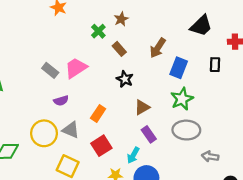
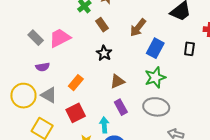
cyan arrow: (133, 155) -> (104, 125), turned 140

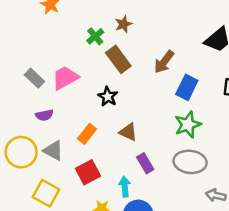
brown rectangle: (102, 25) -> (118, 59), size x1.5
black star: (104, 53) -> (108, 97), moved
brown triangle: (117, 81) -> (128, 132), moved, turned 49

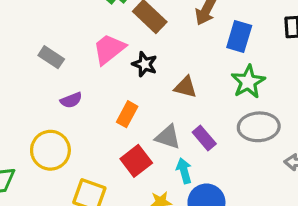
pink trapezoid: (65, 78) -> (109, 49), moved
brown triangle: (128, 132) -> (185, 87), moved
gray triangle: (53, 151) -> (168, 137), moved

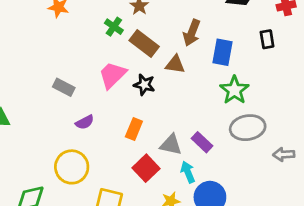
brown triangle: (185, 87) -> (175, 64), moved

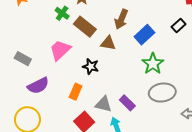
black rectangle: (267, 39) -> (179, 25), turned 56
blue rectangle: (223, 52) -> (144, 35), turned 36
black star: (144, 85) -> (91, 66), moved
purple semicircle: (85, 122) -> (38, 86), size x1.5

